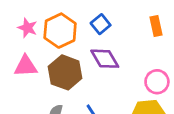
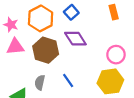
pink star: (27, 28) -> (11, 25), moved

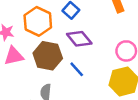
blue line: (68, 81) -> (77, 69), moved

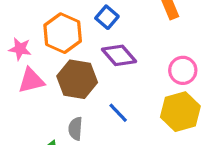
blue line: (77, 69) -> (118, 113), moved

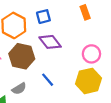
blue square: (107, 17) -> (43, 17), turned 32
gray semicircle: (75, 129) -> (19, 89), turned -128

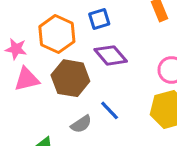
gray semicircle: (19, 89) -> (81, 124), moved

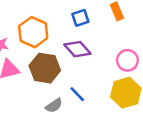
blue square: (99, 19) -> (80, 18), moved

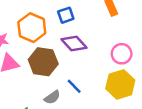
blue square: (80, 18) -> (66, 15), moved

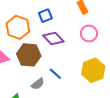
pink circle: (122, 54) -> (89, 33), moved

